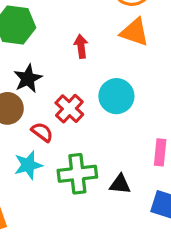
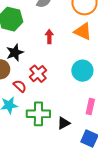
cyan circle: (116, 96) -> (82, 71), moved
black triangle: (120, 184) -> (64, 123), turned -40

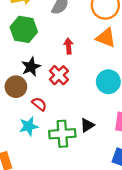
red cross: (38, 74) -> (59, 75), moved
black triangle: (64, 123) -> (87, 125), moved

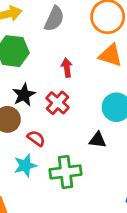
black triangle: (87, 125) -> (98, 140), moved, turned 42

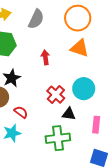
red cross: (57, 103) -> (56, 95), moved
green cross: (65, 172) -> (58, 138), moved

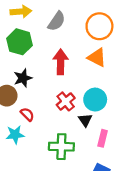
red arrow: (45, 57) -> (61, 62), size x1.6
black triangle: (69, 114) -> (85, 120), moved, turned 40

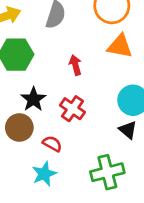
red arrow: (61, 62) -> (75, 65), size x0.6
red cross: (66, 101) -> (72, 109), moved

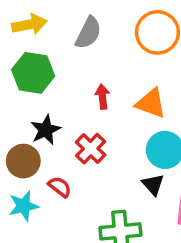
orange triangle: (120, 46) -> (151, 103), moved
cyan star: (44, 174) -> (23, 206), moved

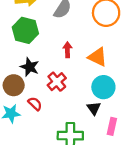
black star: (46, 130) -> (30, 67), turned -30

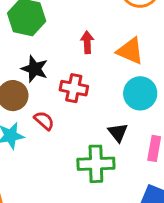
red cross: (57, 82) -> (74, 88), turned -36
black triangle: (94, 108) -> (118, 132), moved

